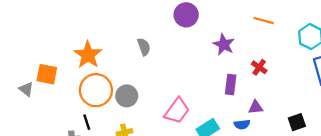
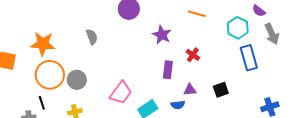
orange star: (88, 55) -> (43, 44), turned -30
black square: (297, 122) -> (221, 90), moved

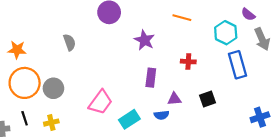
orange star: (43, 44) -> (17, 50), size x0.7
red cross: (193, 55) -> (188, 62), moved, turned -32
black line: (42, 103) -> (25, 118), moved

